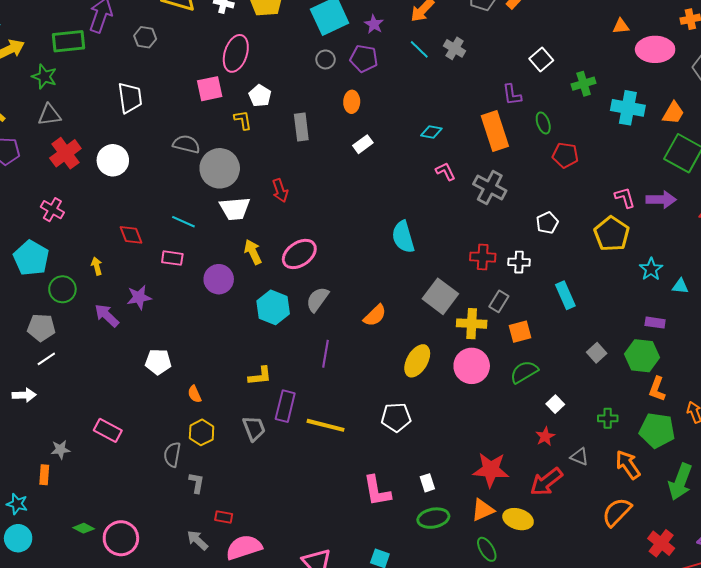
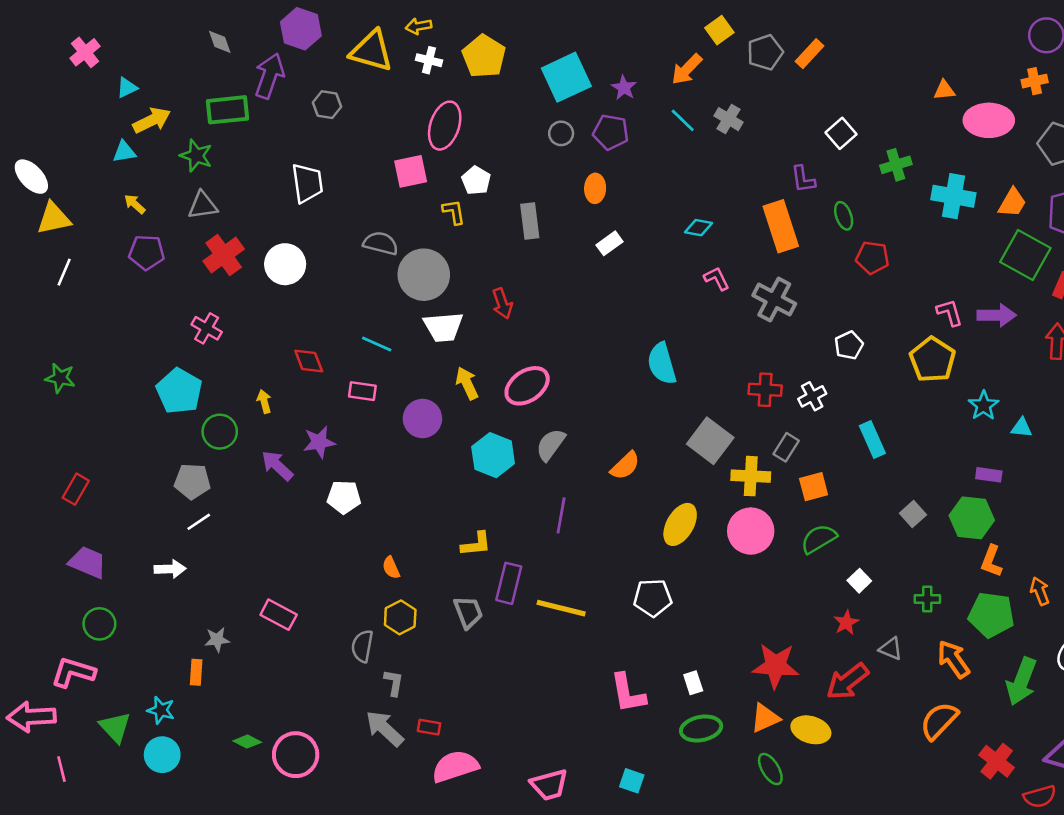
white cross: (519, 262) -> (812, 396), turned -30
white pentagon: (158, 362) -> (344, 497), moved
gray arrow: (198, 540) -> (385, 728), moved, size x1.4

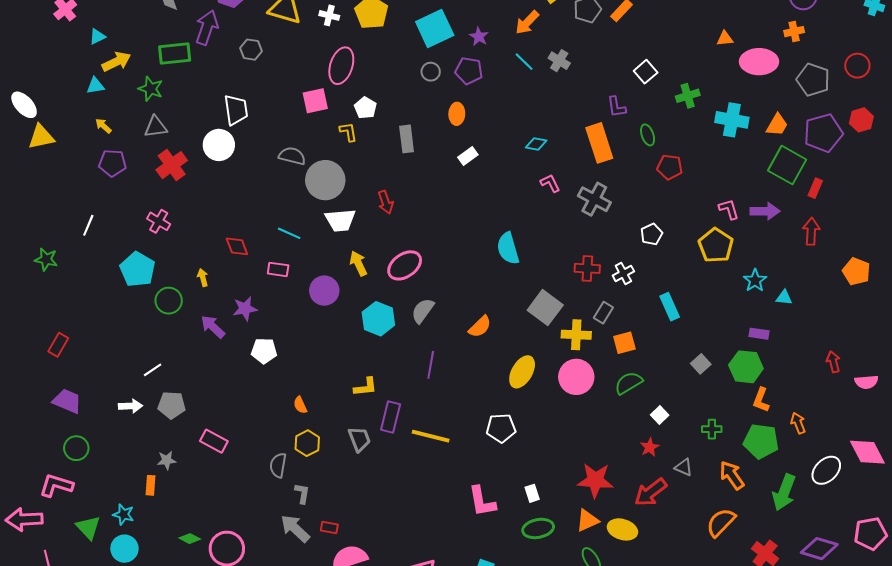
white circle: (285, 264) -> (219, 145), moved
white line: (64, 272) -> (88, 225), moved
gray pentagon: (192, 481) -> (172, 405), moved

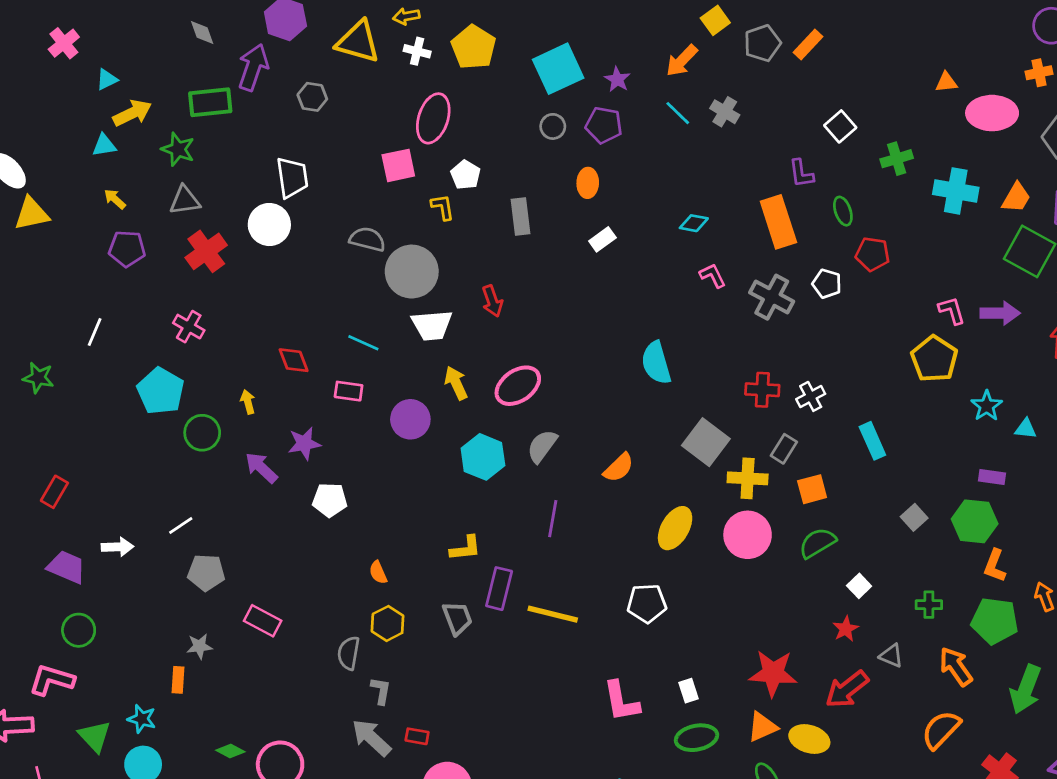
white pentagon: (652, 234) -> (827, 284), moved, turned -30
white arrow: (130, 406) -> (118, 547), moved

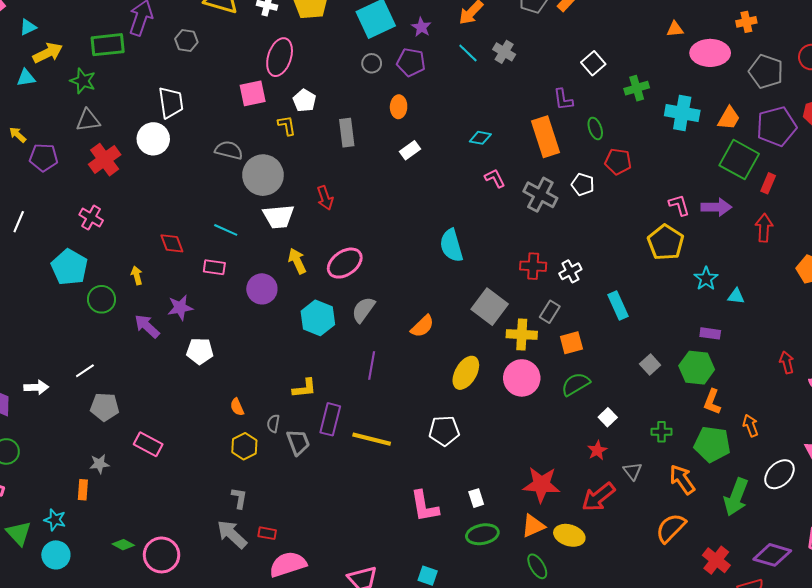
yellow arrow: (115, 199) -> (18, 135), moved
gray semicircle: (349, 653) -> (273, 424), moved, size x0.7
gray triangle: (891, 656) -> (633, 471), turned 30

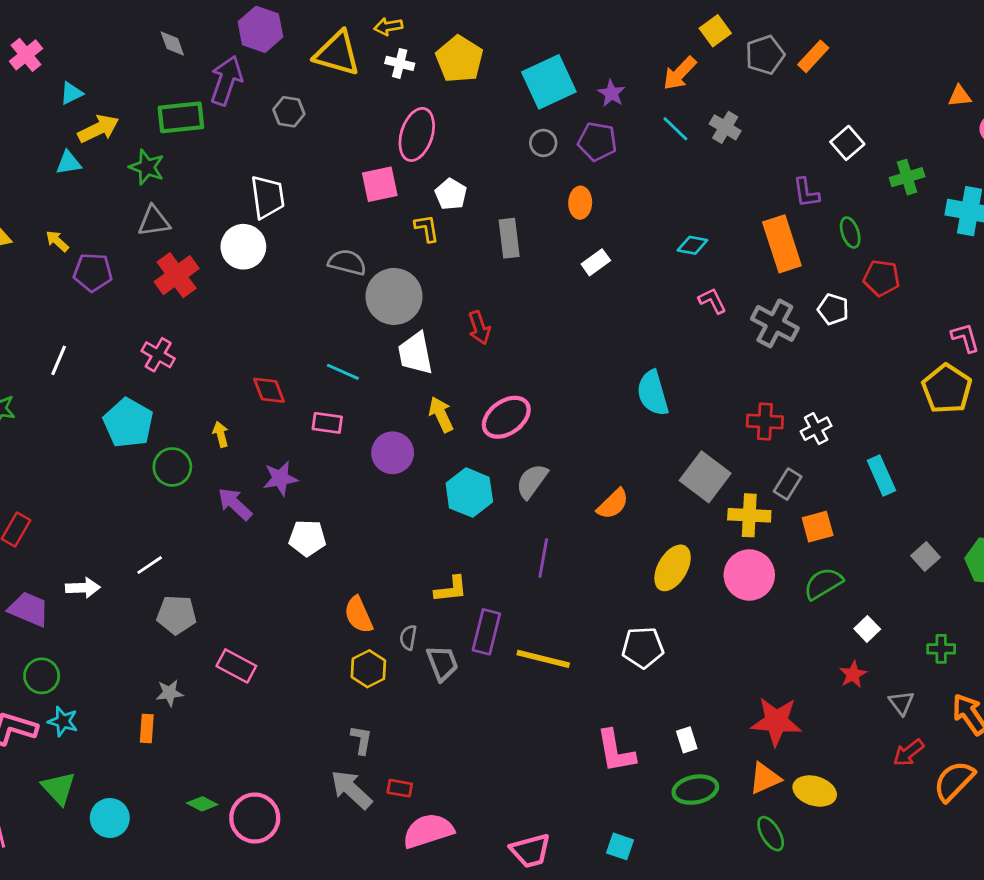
white trapezoid: (278, 216) -> (415, 353), turned 84
orange semicircle: (237, 407) -> (358, 615), size x1.5
red arrow: (598, 497) -> (908, 753), moved, size x0.7
cyan star: (55, 520) -> (63, 721), moved

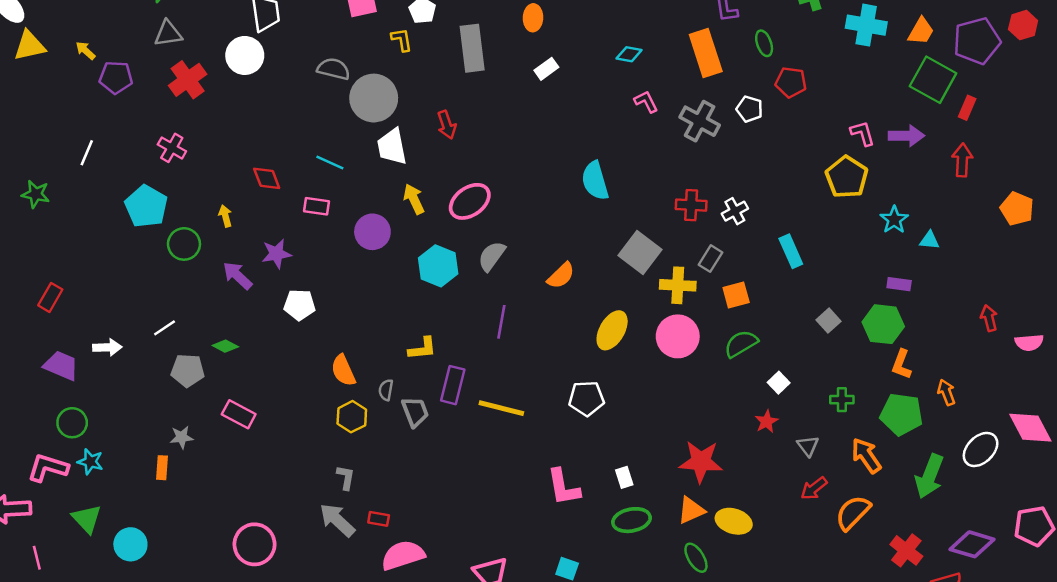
gray rectangle: (509, 238) -> (472, 48), size x1.4
green diamond: (202, 804) -> (225, 346), moved

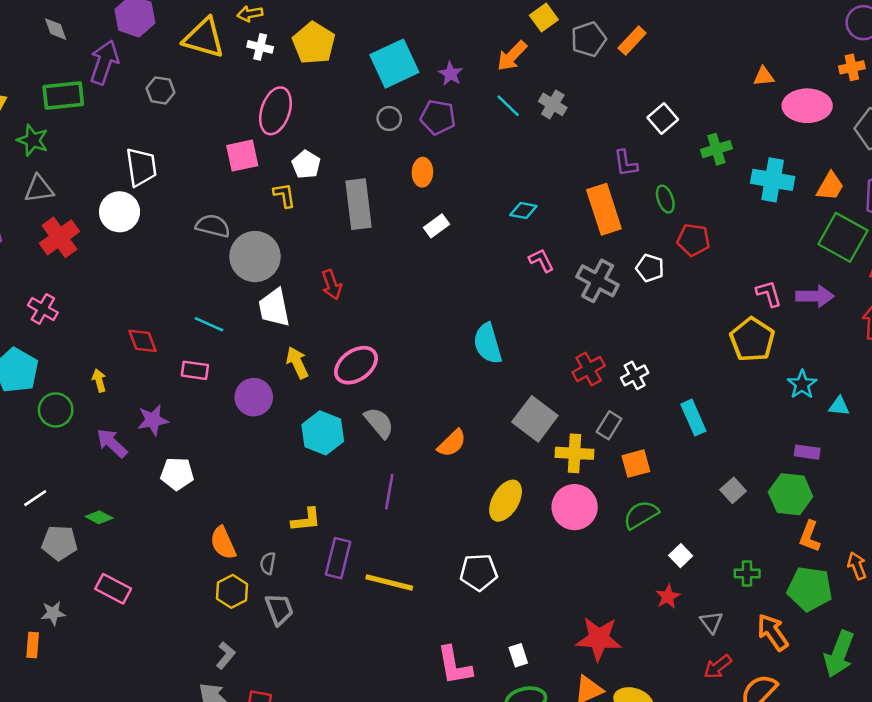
red cross: (691, 205) -> (589, 369), turned -32
gray semicircle: (492, 256) -> (379, 423), turned 104
gray trapezoid: (415, 412) -> (279, 609), moved
gray L-shape: (346, 477) -> (226, 655), turned 30

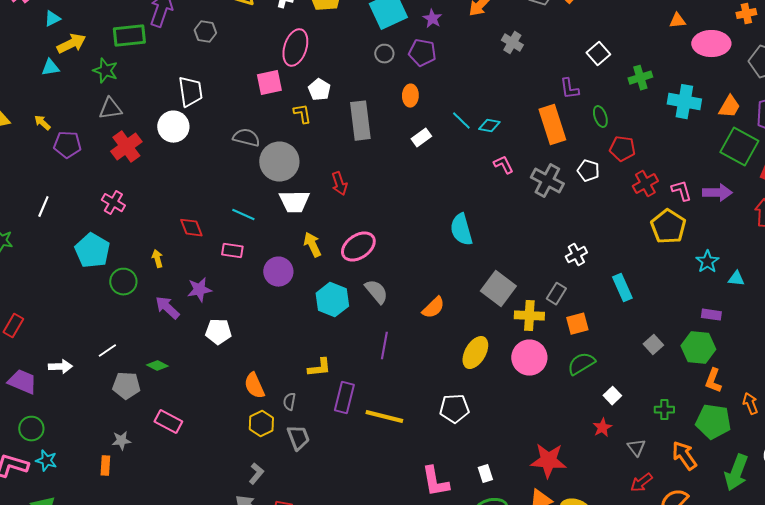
cyan line: (508, 106) -> (461, 121), moved
white trapezoid: (274, 308) -> (294, 202), turned -80
red cross: (589, 369) -> (645, 184), moved

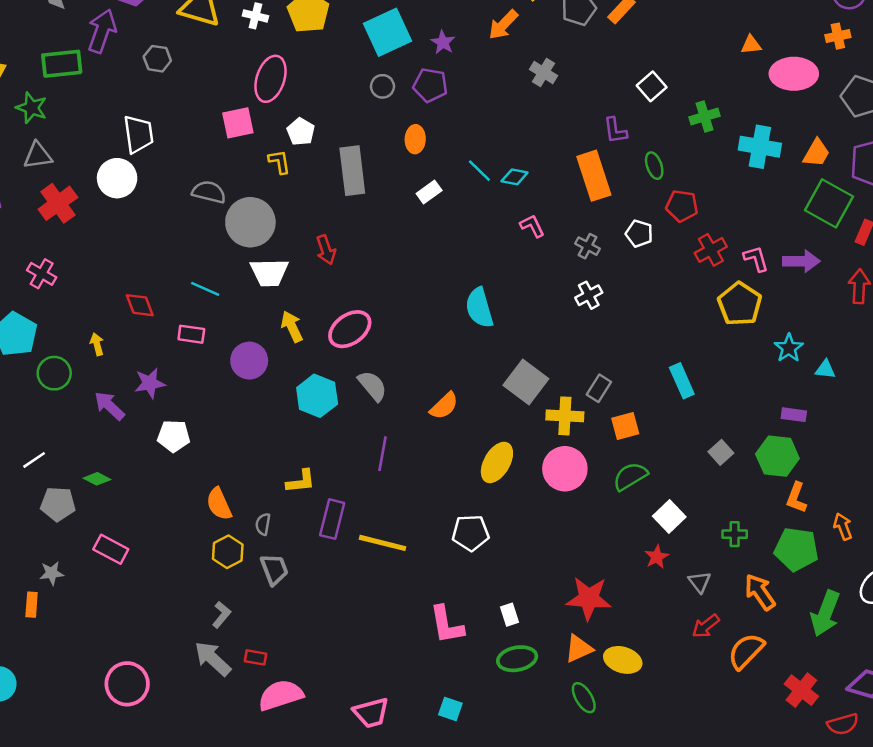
gray cross: (547, 181) -> (588, 246), size x0.6
white cross: (576, 255) -> (589, 295), moved
white square: (612, 396) -> (669, 517), size x1.4

